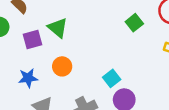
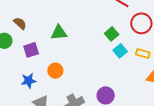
green triangle: (58, 28) -> (59, 33), moved, turned -42
cyan square: (112, 78) -> (120, 51), moved

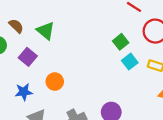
green triangle: (59, 33) -> (46, 31), moved, turned 42
purple square: (31, 50) -> (28, 57), turned -35

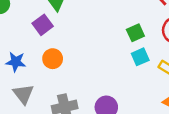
purple square: (28, 57) -> (43, 25), moved

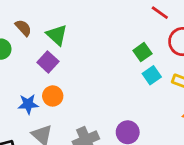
orange circle: (53, 59) -> (53, 96), moved

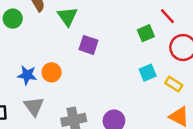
green square: (142, 52) -> (146, 33), moved
purple square: (48, 62) -> (88, 45), moved, turned -36

